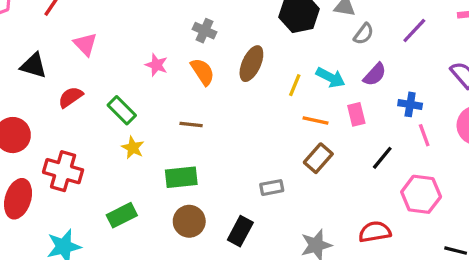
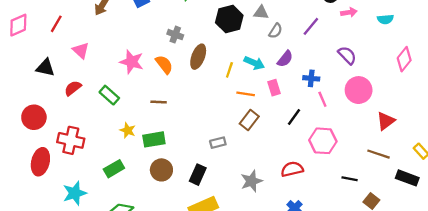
gray cross: (205, 31) -> (175, 35), moved
pink star: (156, 65) -> (132, 62), size x1.5
yellow star: (133, 148) -> (128, 130), moved

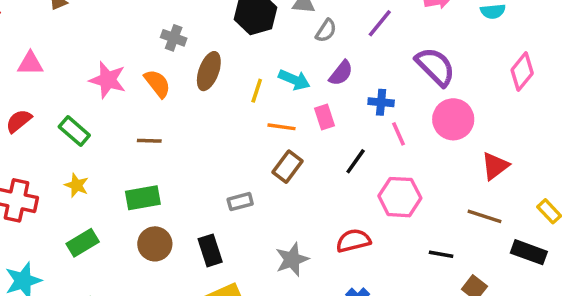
pink triangle: (81, 50) -> (30, 63), turned -42
purple semicircle: (347, 55) -> (435, 67), size x1.4
yellow star: (128, 130) -> (77, 185), moved
black rectangle: (198, 175) -> (210, 250), turned -42

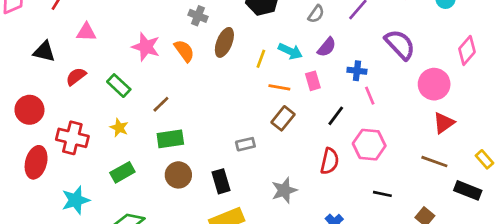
pink circle: (453, 119) -> (434, 84), moved
brown line: (149, 141) -> (161, 104), moved, turned -48
red semicircle: (353, 241) -> (330, 161), moved, turned 115
black line: (441, 254) -> (382, 194), moved

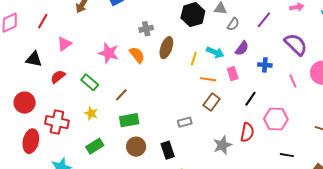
gray cross: (198, 16) -> (146, 29), turned -32
pink triangle: (86, 32) -> (64, 44), turned -35
pink line: (370, 96) -> (293, 81), moved
gray star: (284, 190) -> (222, 145), moved

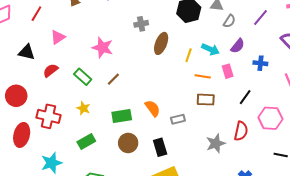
orange semicircle: (137, 55) -> (153, 108), moved
brown line: (121, 95) -> (113, 79), moved
brown rectangle: (212, 102) -> (206, 100), turned 54

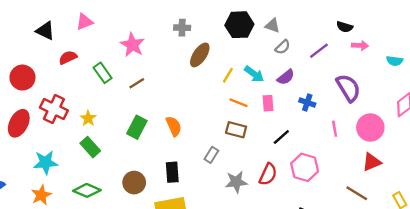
yellow star: (83, 108) -> (88, 118), moved
green rectangle: (122, 116) -> (137, 127), turned -66
gray rectangle: (178, 119) -> (211, 155), moved, turned -56
green rectangle: (86, 142) -> (90, 147), turned 66
brown circle: (128, 143) -> (134, 183), moved

